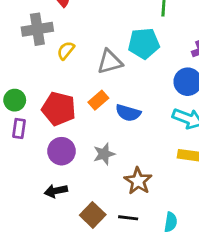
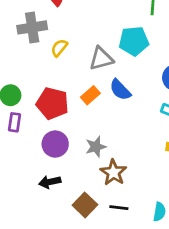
blue semicircle: (128, 113) -> (120, 90), moved, turned 30
brown star: (138, 181) -> (113, 172), moved

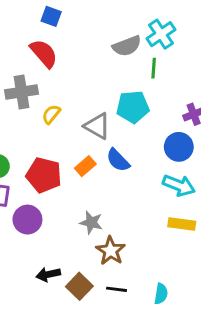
gray triangle: (101, 59) -> (97, 126), turned 45
purple circle: (55, 144) -> (27, 220), moved
gray star: (96, 147) -> (91, 223), turned 30
black arrow: (50, 182) -> (48, 274), moved

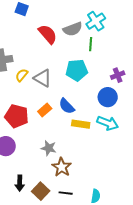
red semicircle: (44, 53) -> (48, 34), moved
gray triangle: (97, 126) -> (43, 78), moved
yellow rectangle: (182, 224) -> (81, 124), moved
black arrow: (48, 274) -> (20, 183), turned -77

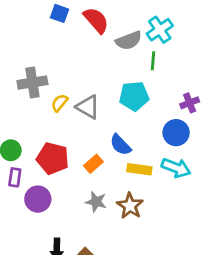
red semicircle: (48, 34) -> (96, 20), moved
orange rectangle: (45, 110) -> (93, 164), moved
brown star: (62, 167) -> (130, 206), moved

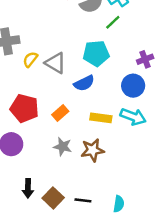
green line: (153, 61) -> (113, 22), turned 42
blue semicircle: (120, 145) -> (84, 83), moved, turned -72
brown star: (130, 206) -> (93, 150), turned 30

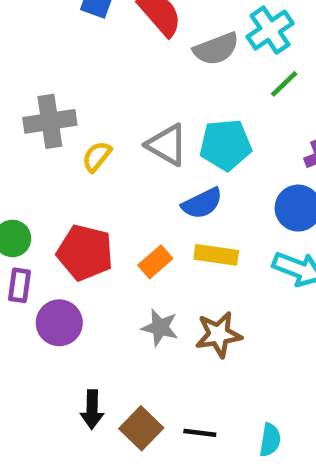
green line: (113, 22) -> (284, 84), moved
gray triangle: (55, 63) -> (167, 145), moved
yellow rectangle: (101, 118) -> (216, 255), moved

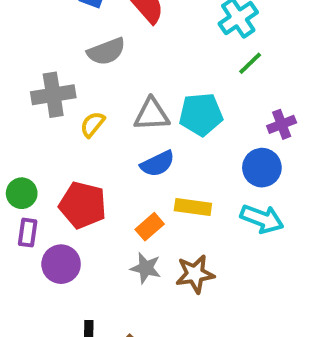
gray semicircle: (216, 49) -> (106, 51), moved
gray triangle: (167, 145) -> (152, 114), turned -33
blue semicircle: (202, 203) -> (158, 164), moved
orange rectangle: (155, 262) -> (150, 227), moved

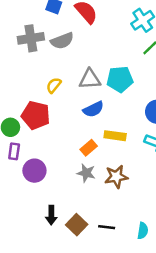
gray cross: (53, 95) -> (31, 38), moved
red pentagon: (83, 205) -> (36, 115), moved

